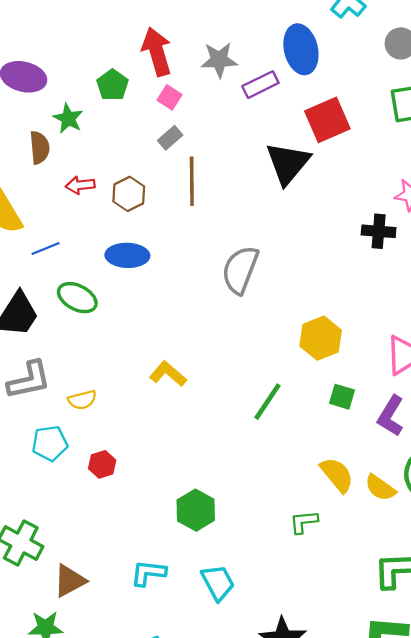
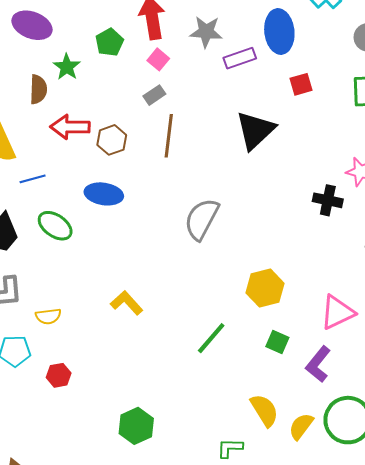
red square: (327, 120) -> (301, 84), moved, size x0.6
red arrow: (80, 185) -> (70, 127), size x1.5
yellow semicircle: (380, 488) -> (301, 426), turned 84

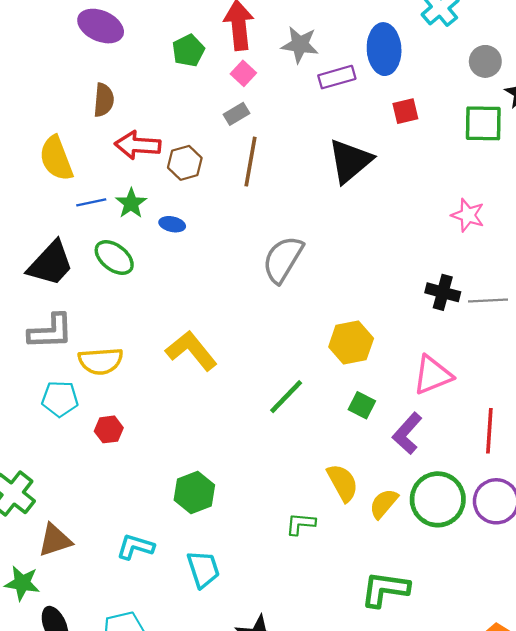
green star: (67, 67) -> (131, 203), moved
blue ellipse: (104, 194) -> (172, 224), size x0.6
black cross: (328, 200) -> (443, 292), moved
yellow L-shape: (127, 303) -> (191, 351), size x1.4
yellow semicircle: (48, 316) -> (101, 361), size x1.5

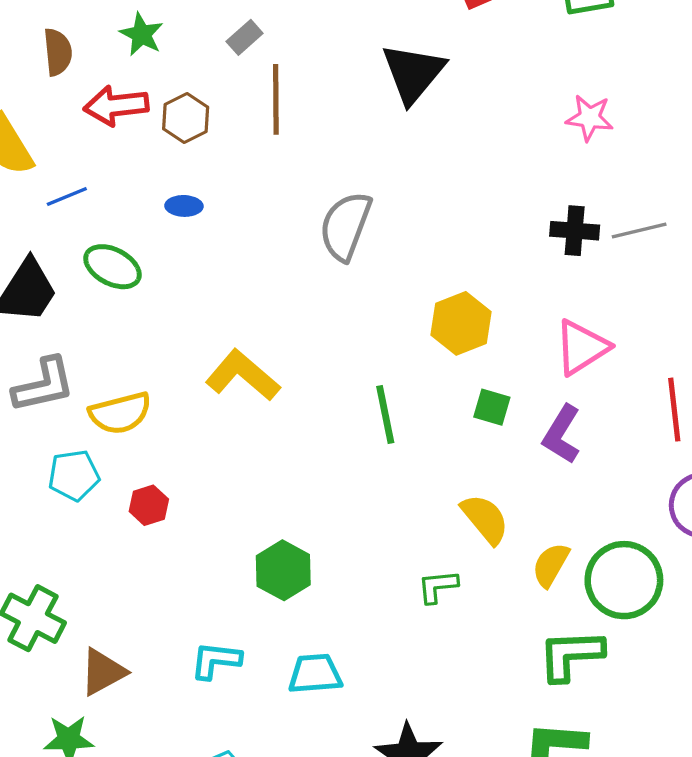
green star: (131, 203) -> (142, 34), moved
green line: (286, 397) -> (385, 415), turned -45
green circle: (438, 499) -> (624, 580), moved
yellow semicircle: (384, 504) -> (551, 565), moved
cyan trapezoid: (203, 569) -> (315, 674), turned -66

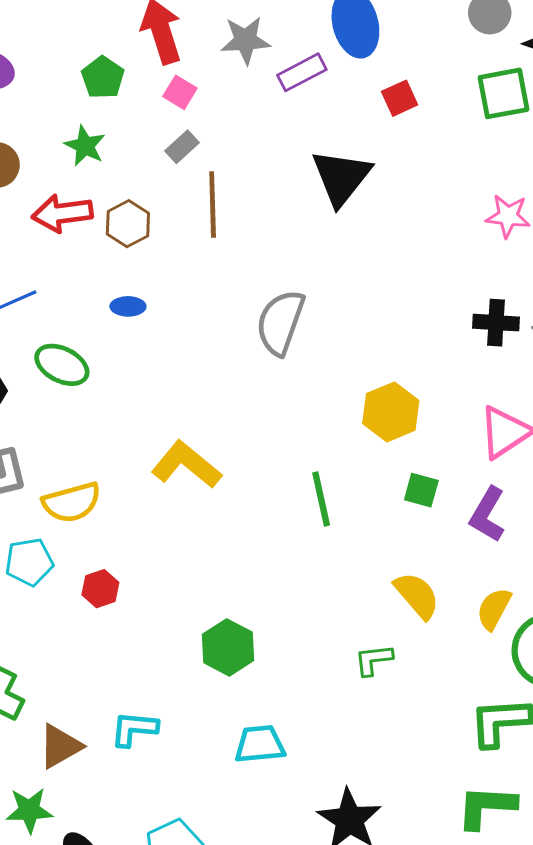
yellow semicircle: (551, 565) -> (494, 609), moved
cyan L-shape: (216, 660) -> (134, 729), moved

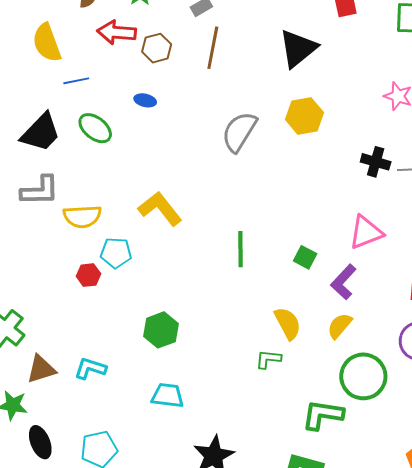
yellow hexagon: (391, 412) -> (304, 116), moved
cyan pentagon: (29, 562) -> (116, 253), moved
yellow semicircle: (494, 609) -> (340, 326), moved
green L-shape: (374, 660) -> (268, 359), moved

